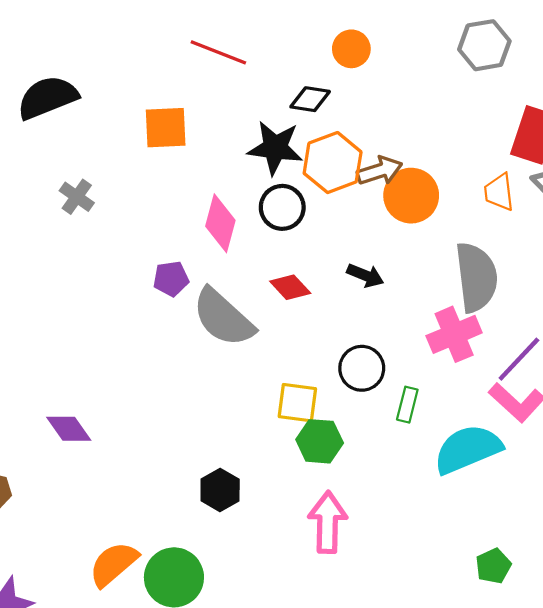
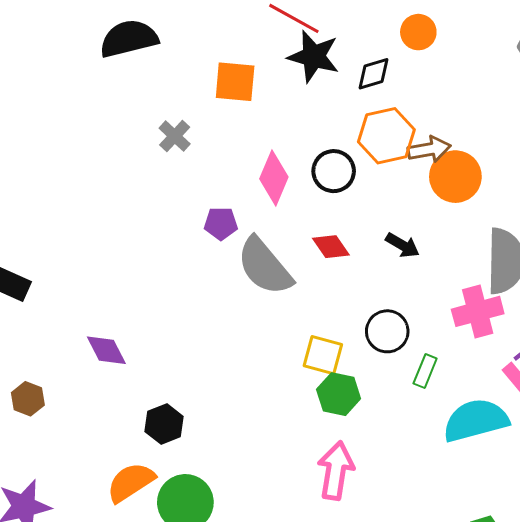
black diamond: (310, 99) -> (373, 74), turned -33
black star: (275, 148) -> (314, 56), moved
gray cross: (77, 197) -> (175, 136), moved
black hexagon: (220, 490) -> (164, 424), moved

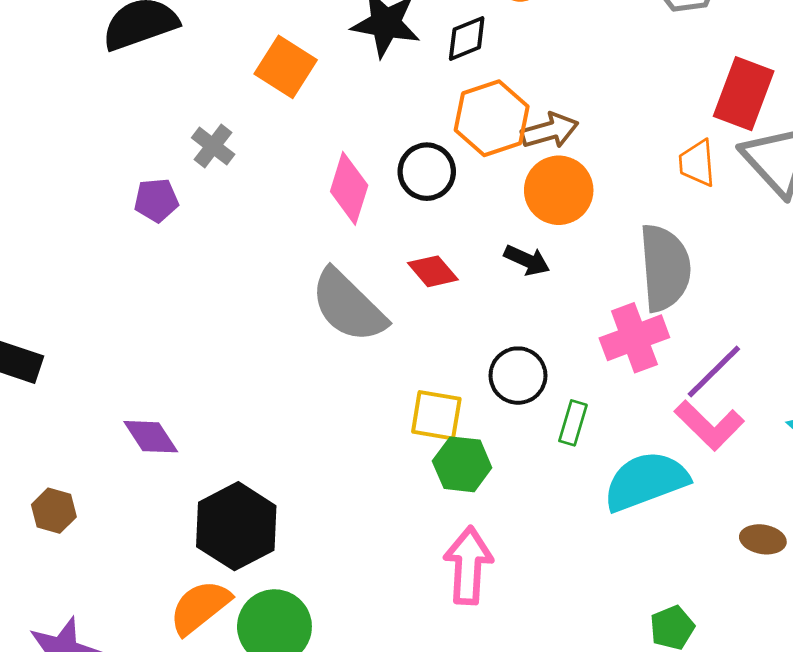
orange square: (235, 82) -> (286, 67), turned 33
orange circle: (455, 177) -> (559, 190), moved
purple pentagon: (221, 223) -> (156, 200), moved
black hexagon: (164, 424) -> (236, 526), size x1.6

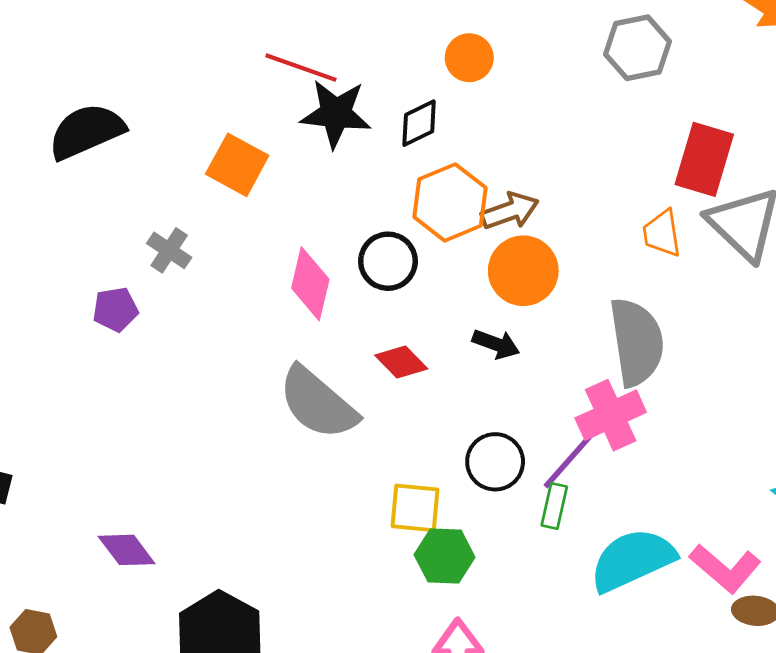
purple line: (714, 372) -> (569, 460), moved
pink L-shape: (709, 425) -> (725, 568), moved

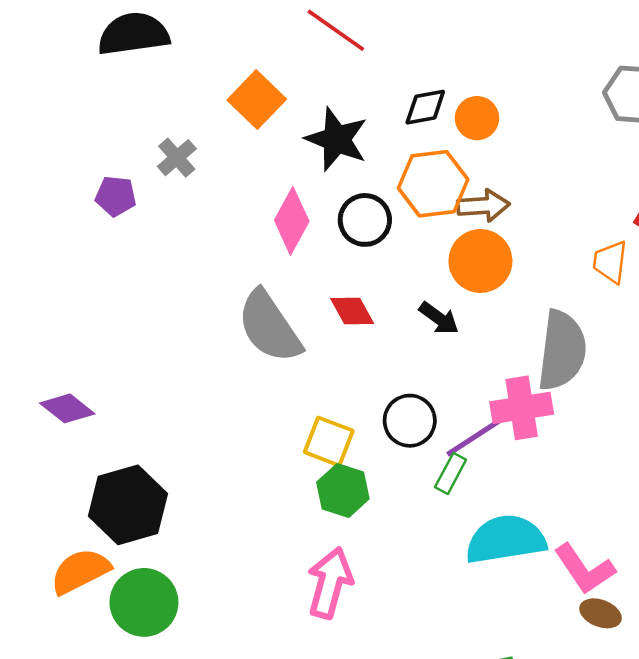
orange circle: (469, 58) -> (477, 118), moved
black star: (336, 114) -> (337, 139), moved
purple diamond: (127, 550) -> (67, 408), turned -30

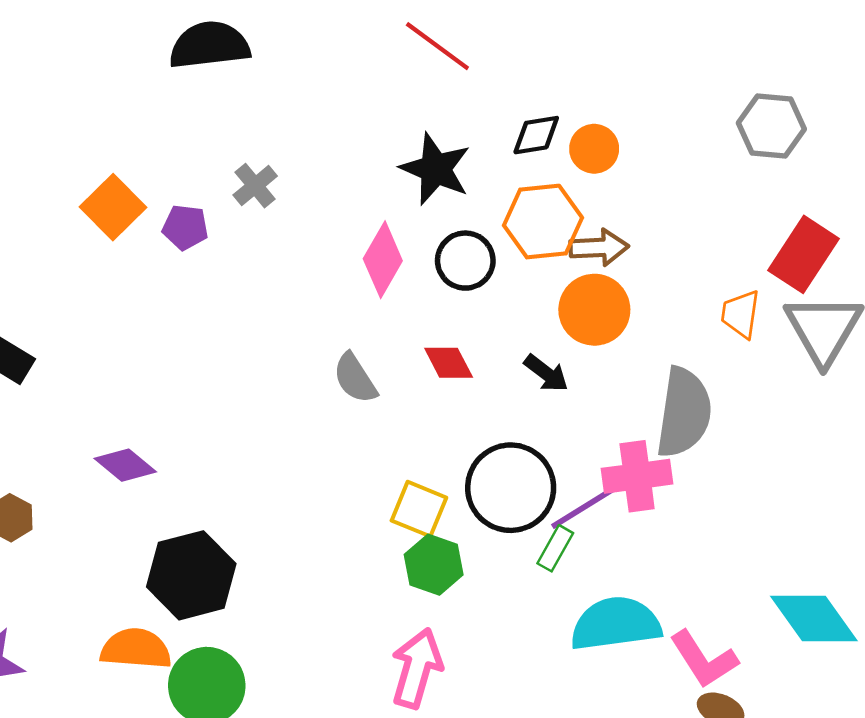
orange square: (257, 100) -> (113, 207), moved
gray semicircle: (269, 327) -> (355, 378), size x0.6
black circle: (410, 421) -> (511, 488), size x1.5
orange semicircle: (80, 571) -> (136, 649), turned 30

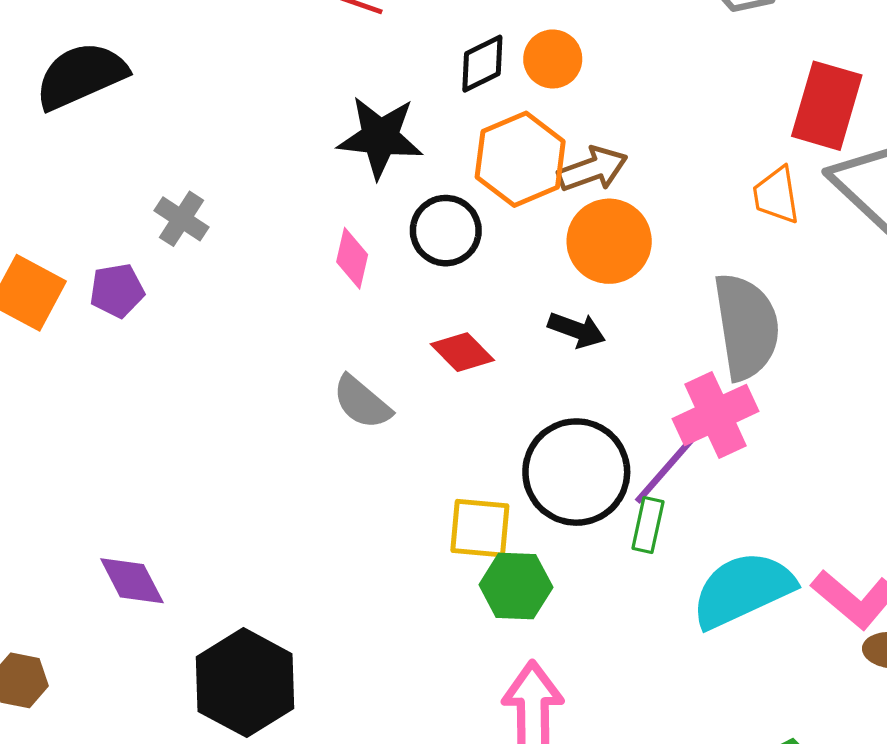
pink diamond: (383, 260) -> (352, 258), size x0.7
purple diamond: (125, 465) -> (132, 581), turned 40

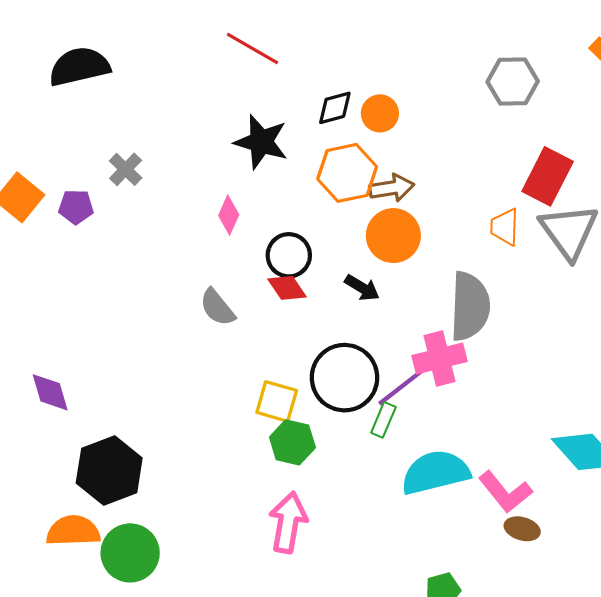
black circle: (446, 231) -> (289, 255), moved

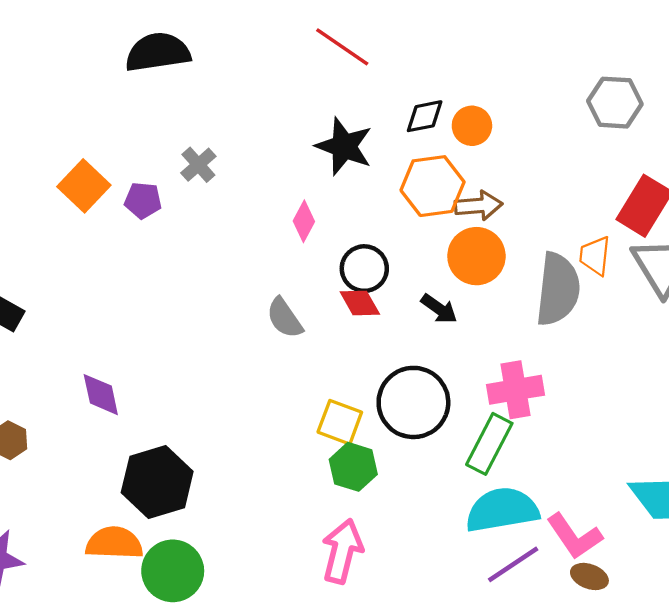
gray semicircle: (470, 306) -> (558, 289), moved
purple line: (401, 387) -> (513, 564), moved
green rectangle: (383, 420) -> (489, 444), moved, size x1.6

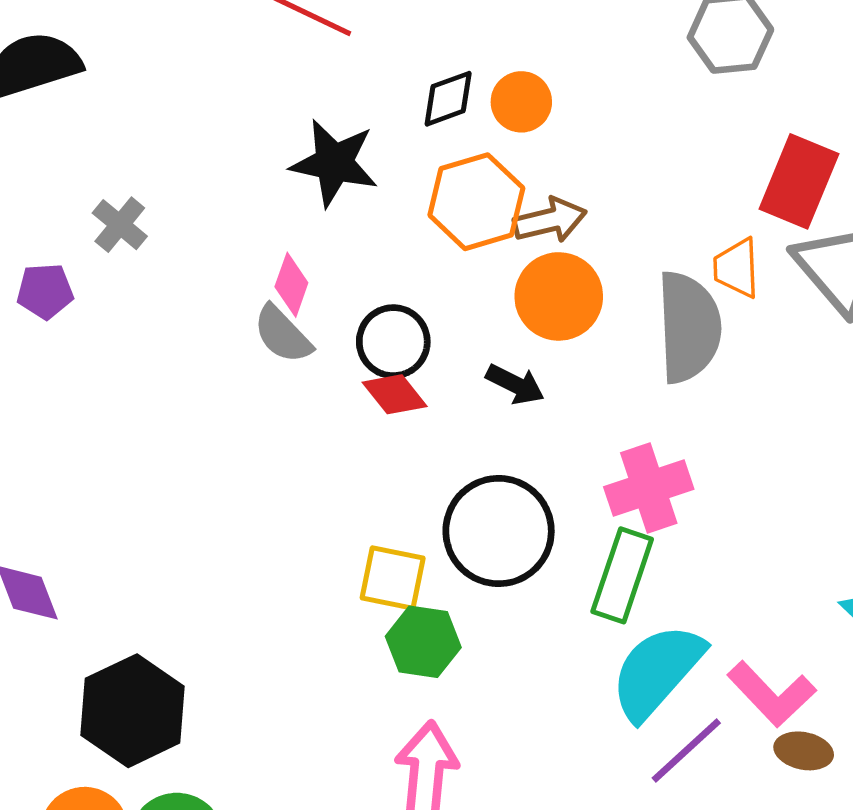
gray semicircle: (285, 318) -> (283, 334), moved
cyan semicircle: (502, 510) -> (657, 671), turned -30

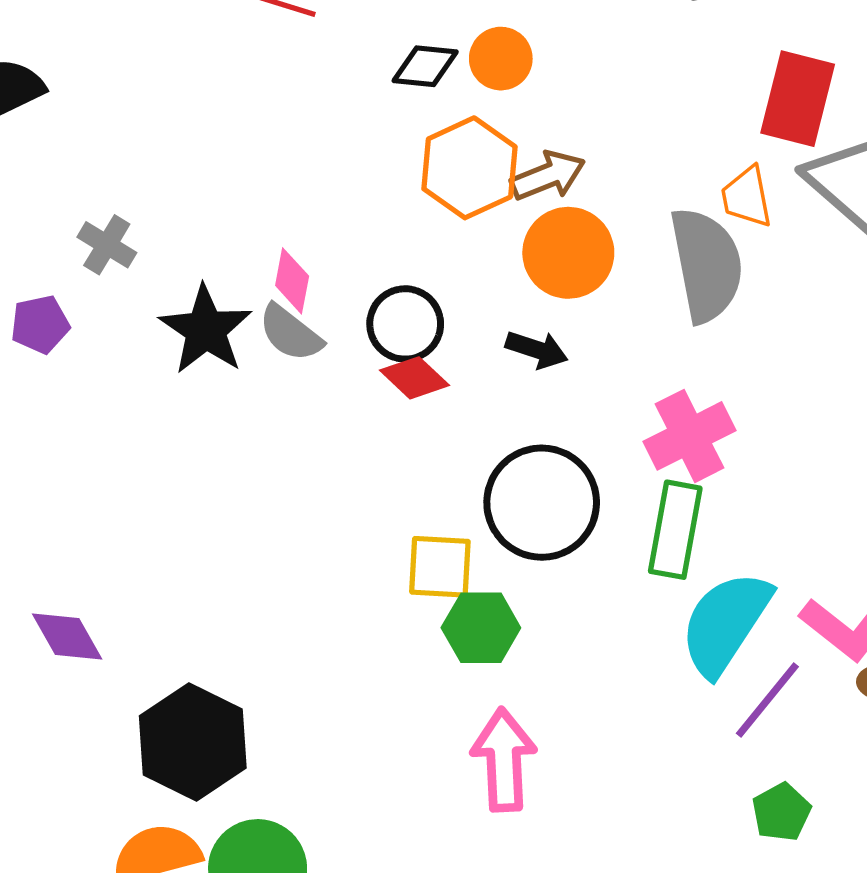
black diamond: (448, 99) -> (425, 66), turned 34
black star: (334, 163) -> (206, 330), moved, turned 30

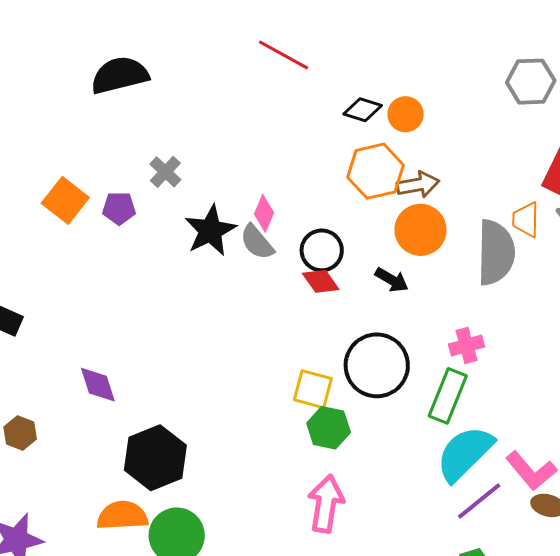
pink cross: (689, 436) -> (466, 345), size x0.7

